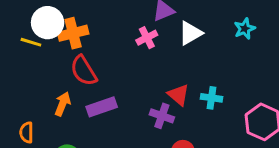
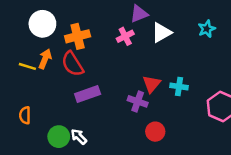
orange cross: (73, 33) -> (78, 36), moved
yellow line: (31, 42) -> (27, 66), moved
red triangle: (178, 95) -> (151, 84), turned 30
orange arrow: (63, 104) -> (45, 59), moved

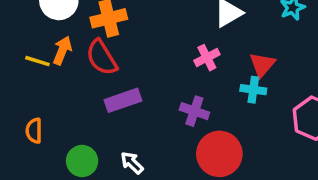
pink cross: (125, 36) -> (207, 58), moved
red triangle: (151, 84) -> (262, 65), moved
red circle: (155, 132) -> (219, 154), size x1.6
white arrow: (79, 137) -> (132, 163), moved

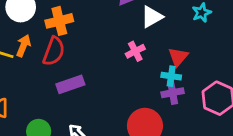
red semicircle: (102, 58) -> (54, 51), turned -128
purple cross: (194, 111) -> (173, 93), moved, turned -30

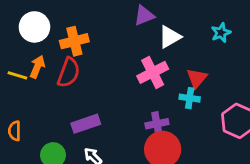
pink cross: (135, 51) -> (153, 72), size x1.5
purple rectangle: (70, 84) -> (86, 124), moved
purple cross: (173, 93) -> (157, 124), moved

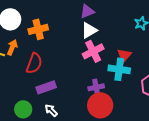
white triangle: (170, 37) -> (89, 30), moved
red semicircle: (69, 72) -> (34, 63), moved
cyan cross: (190, 98) -> (119, 69), size x1.5

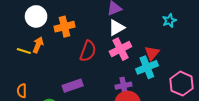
red semicircle: (34, 63) -> (88, 51), moved
cyan cross: (119, 69) -> (147, 67), turned -30

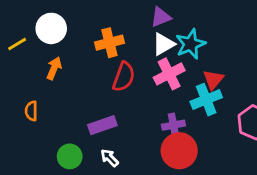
cyan star: (169, 21) -> (191, 44), moved, size x1.5
orange cross: (65, 27) -> (109, 43), moved
yellow line: (24, 51) -> (17, 44), moved, turned -48
orange semicircle: (22, 91) -> (31, 111), moved

